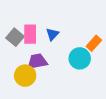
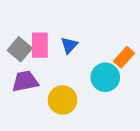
purple trapezoid: (37, 61) -> (25, 81), moved
yellow circle: (25, 76) -> (63, 100), moved

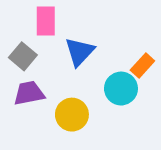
pink rectangle: (40, 45) -> (46, 21), moved
blue triangle: (69, 45) -> (80, 52), size x1.5

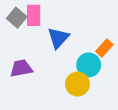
gray square: (23, 56) -> (17, 18), moved
yellow circle: (72, 115) -> (77, 84), moved

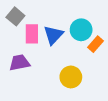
pink rectangle: (34, 15) -> (32, 34), moved
cyan circle: (89, 65) -> (81, 30), moved

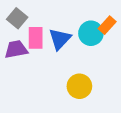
orange rectangle: (95, 44) -> (107, 25), moved
purple trapezoid: (20, 63) -> (16, 49), moved

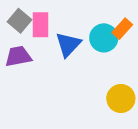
pink rectangle: (36, 38) -> (41, 25), moved
yellow circle: (79, 86) -> (121, 98), moved

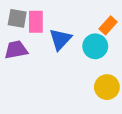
gray square: (19, 21) -> (17, 18), turned -30
cyan circle: (104, 38) -> (95, 46), moved

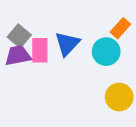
gray square: (17, 18) -> (19, 36), moved, turned 30
pink rectangle: (36, 22) -> (40, 50), moved

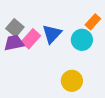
pink rectangle: (40, 50) -> (31, 39), turned 42
yellow circle: (119, 97) -> (72, 81), moved

